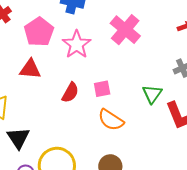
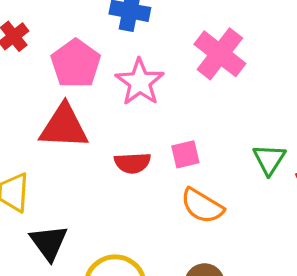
red triangle: (30, 69) -> (64, 127), size x1.4
red semicircle: (70, 93) -> (132, 163), turned 60

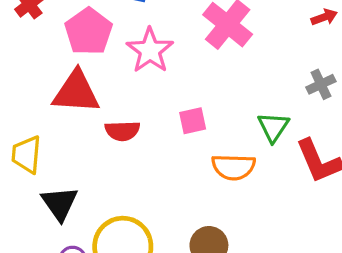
red semicircle: (132, 163) -> (122, 131), moved
orange semicircle: (202, 206) -> (233, 167), moved, turned -30

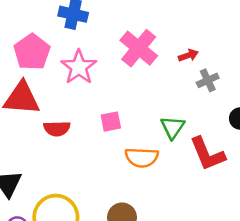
red arrow: (324, 17) -> (188, 55), moved
gray cross: (321, 84) -> (208, 80), moved

